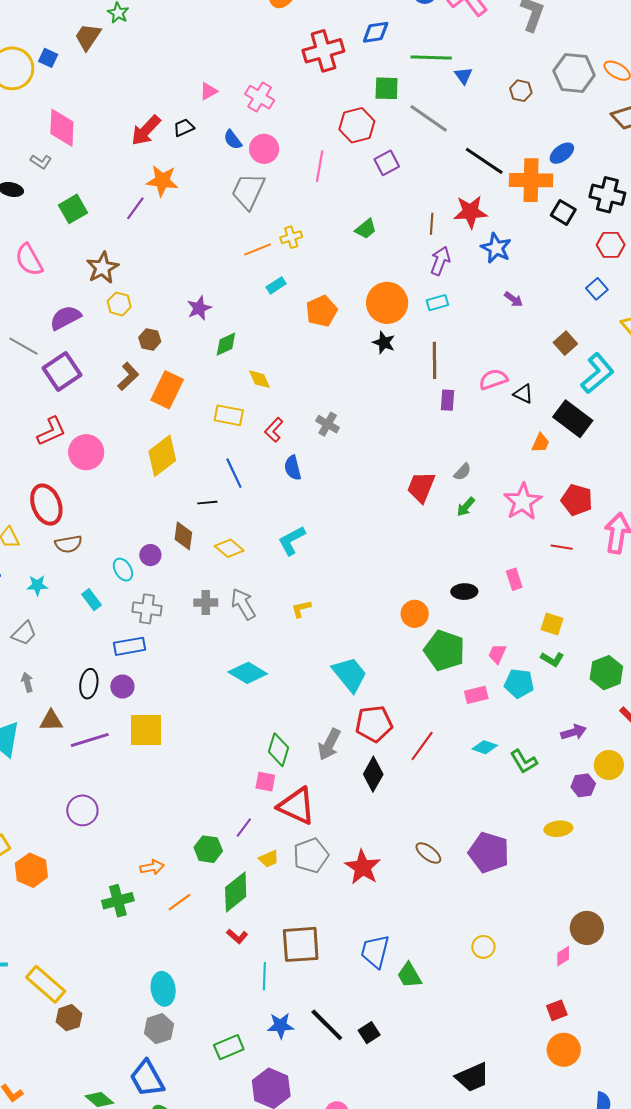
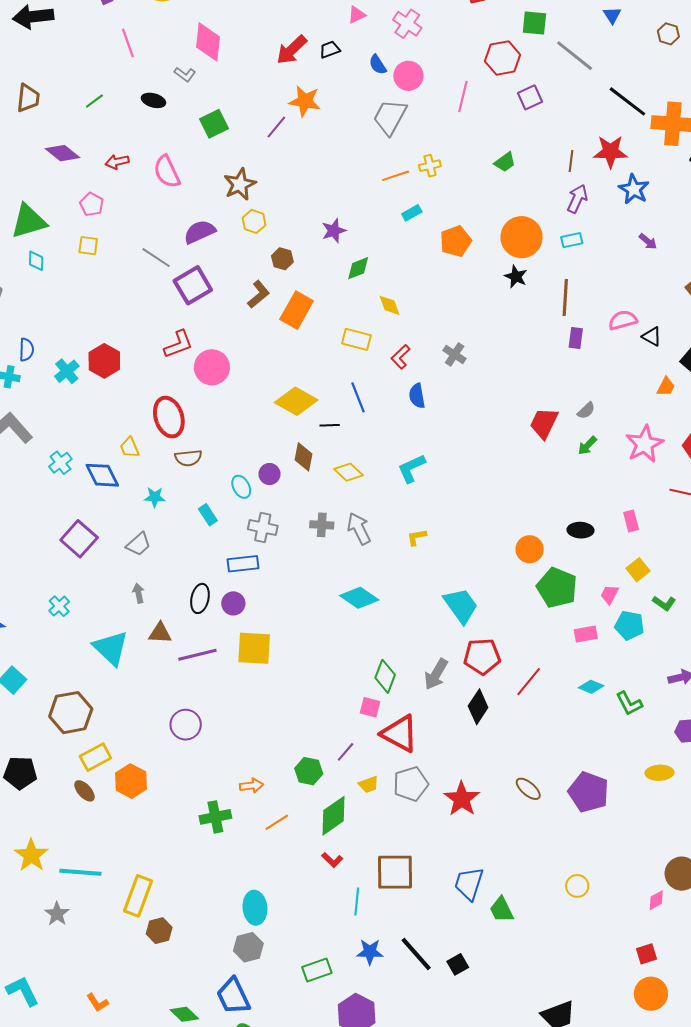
yellow diamond: (162, 456) -> (296, 401), moved, turned 63
yellow square: (552, 624) -> (638, 570), moved, turned 30
yellow rectangle: (46, 984) -> (138, 896), turned 66

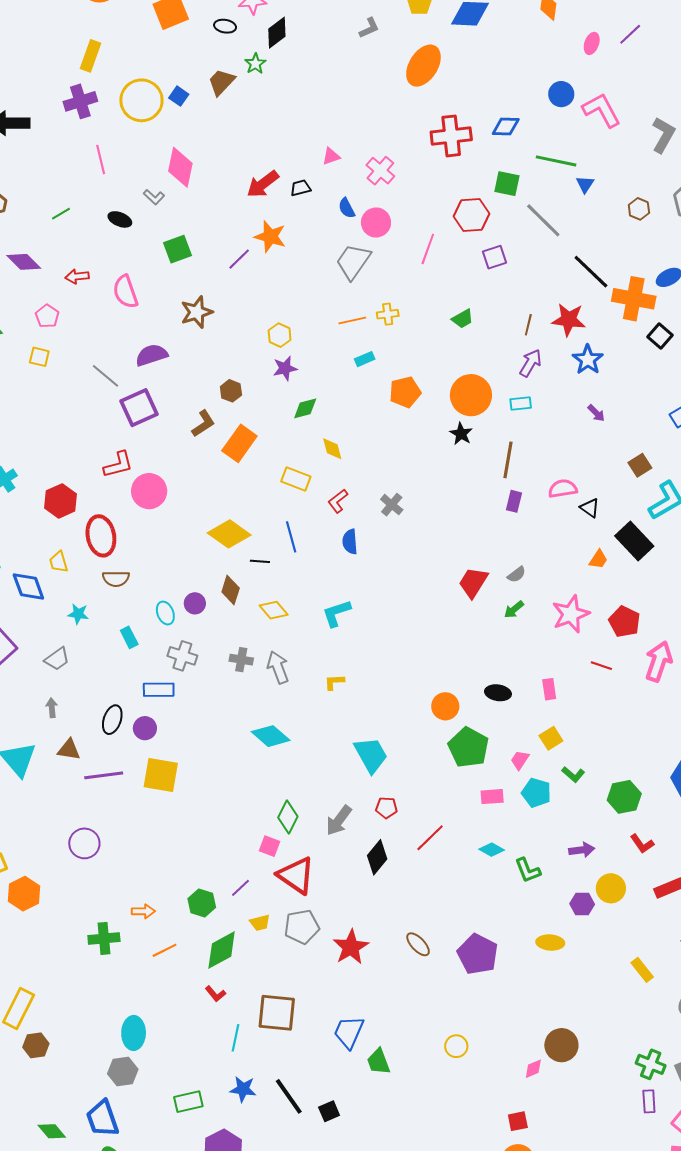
yellow hexagon: (254, 221) -> (280, 335), moved
red hexagon: (104, 361) -> (61, 501), moved
red pentagon: (482, 656) -> (386, 808), size x0.6

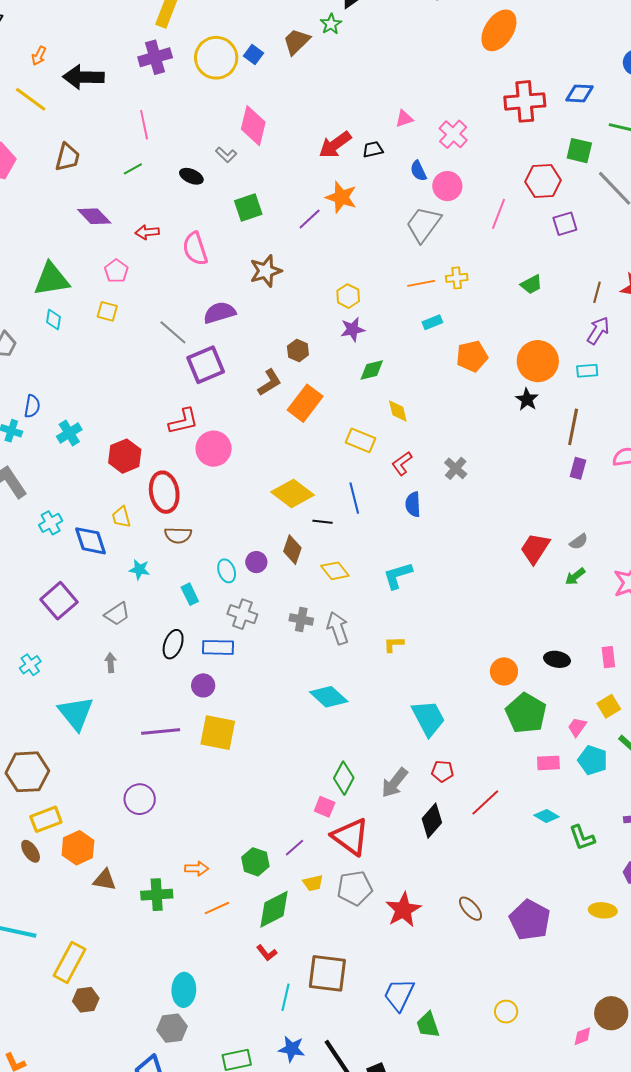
pink line: (101, 159) -> (144, 125), moved
black ellipse: (112, 720) -> (173, 644), moved
brown triangle: (69, 750) -> (105, 880), moved

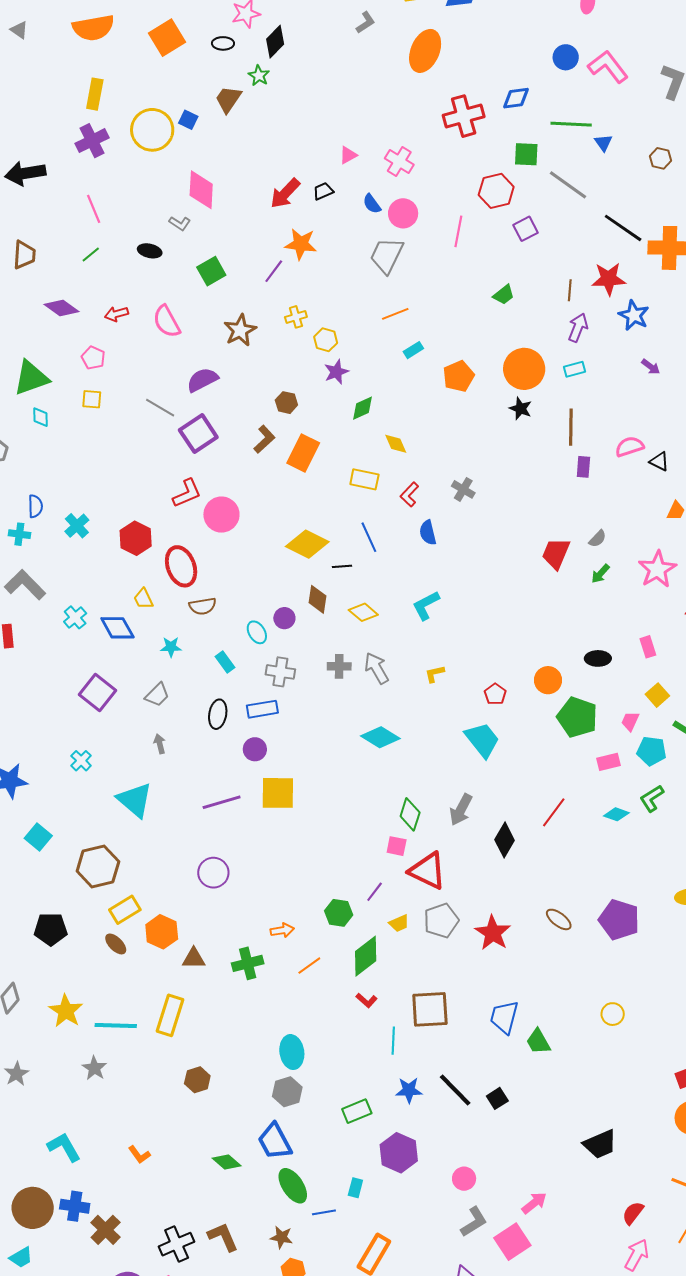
yellow cross: (457, 278) -> (296, 317), moved
red pentagon: (443, 771) -> (495, 694), moved, turned -30
green L-shape: (582, 838) -> (652, 798), moved, turned 88
yellow rectangle: (69, 962) -> (170, 1015), moved

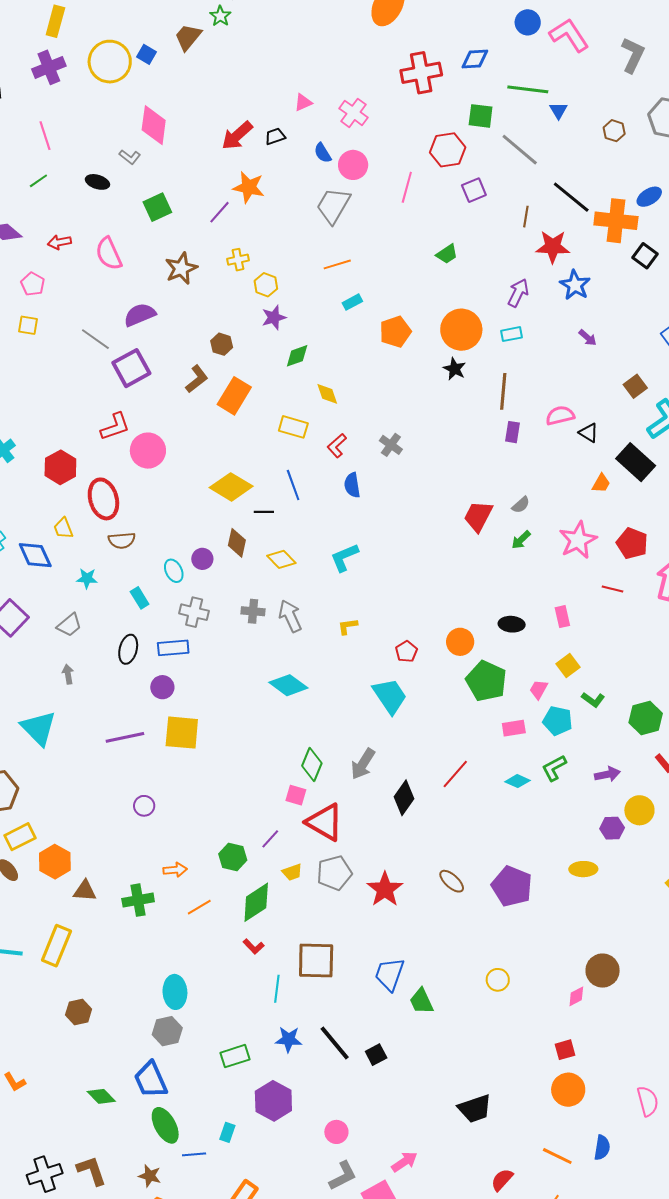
brown line: (570, 290) -> (526, 217), moved
purple circle: (213, 873) -> (144, 806), moved, size x0.7

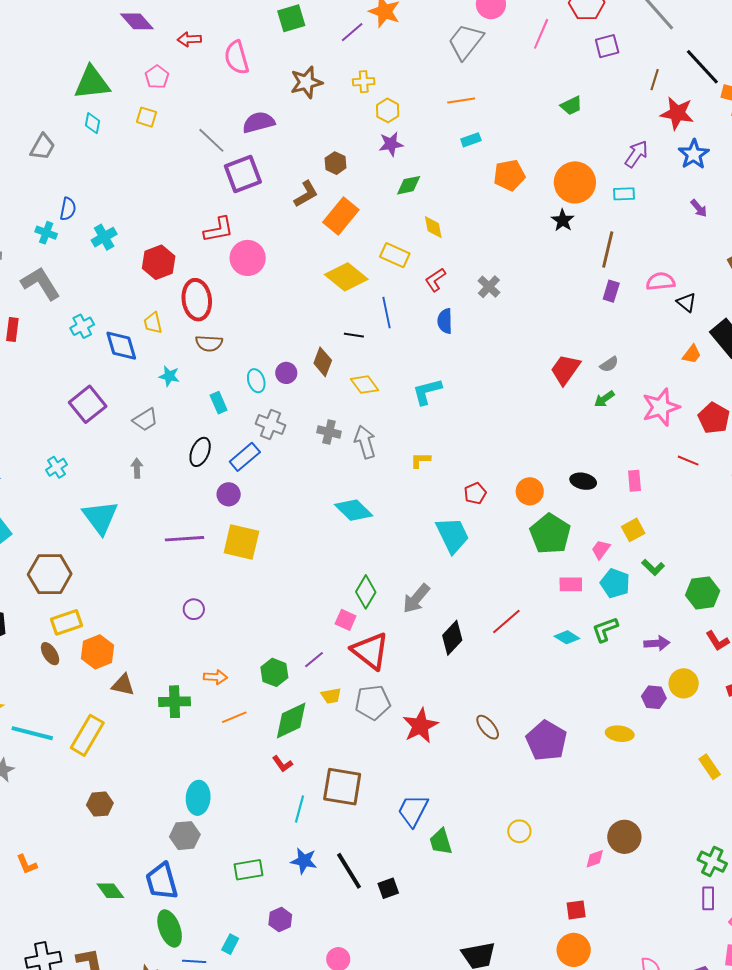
yellow diamond: (231, 487) -> (346, 277), moved
blue rectangle: (173, 648) -> (245, 457), turned -44
purple hexagon: (273, 1101) -> (280, 920), size x0.6

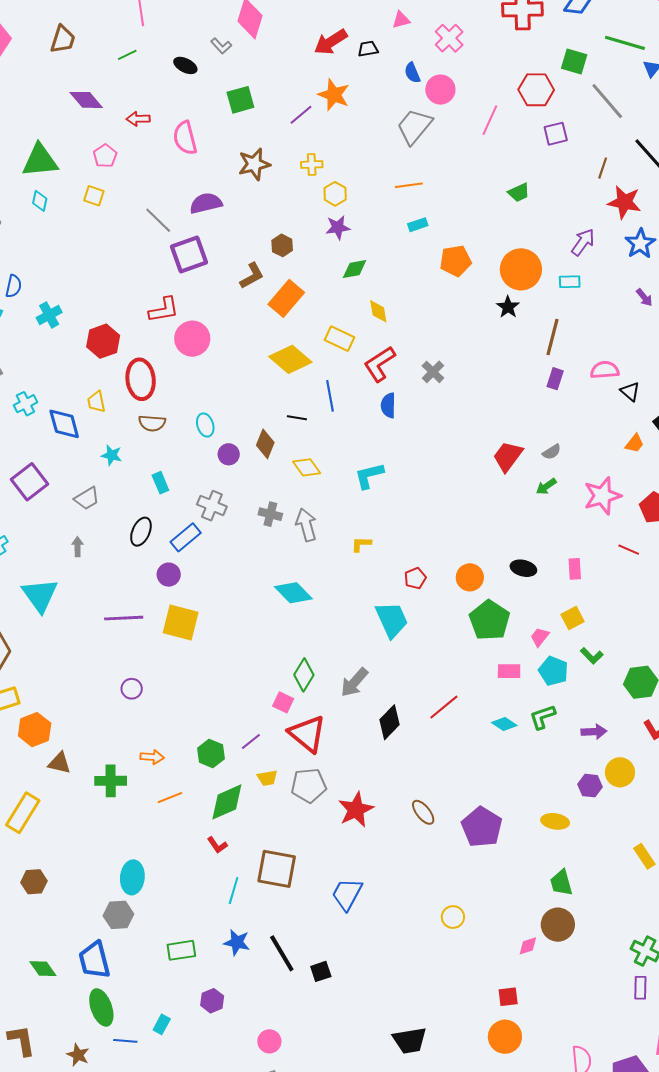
red L-shape: (435, 280) -> (380, 364), size x1.5
cyan ellipse: (256, 381) -> (205, 425), moved
green trapezoid: (441, 842) -> (561, 883), moved

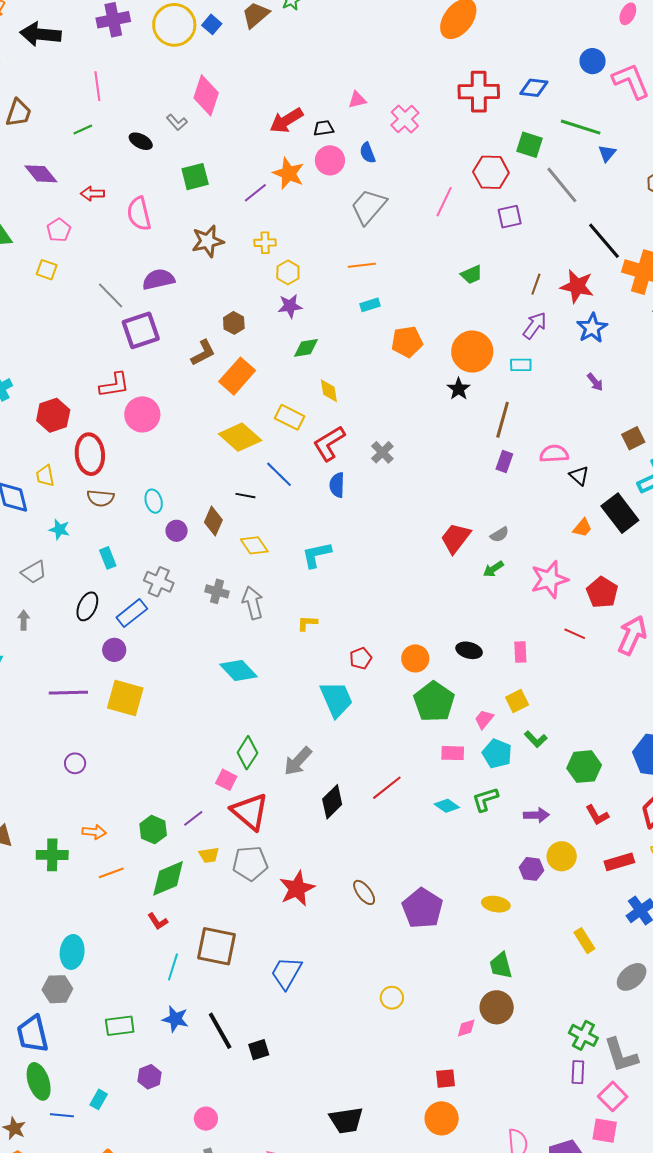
pink circle: (440, 90) -> (330, 160), moved
brown line: (603, 168) -> (536, 284), moved
blue line: (330, 396) -> (279, 474), turned -36

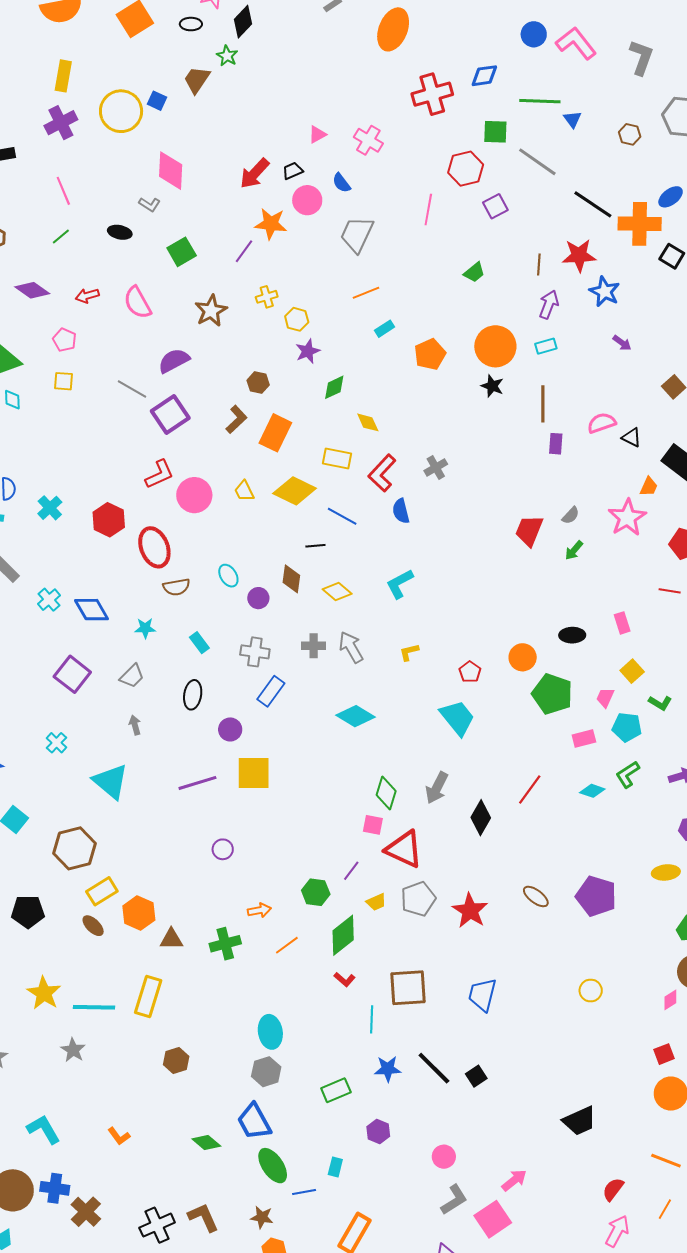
gray cross: (382, 452) -> (436, 467), turned 30
yellow trapezoid: (45, 476) -> (244, 491), moved
pink star: (549, 579) -> (627, 518), moved
blue rectangle: (132, 613) -> (271, 691), moved

